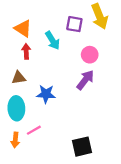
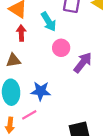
pink circle: (90, 55) -> (61, 48), moved
blue star: (46, 94) -> (41, 91), moved

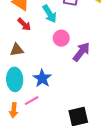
red arrow: (21, 33) -> (24, 24), turned 136
blue star: (41, 91) -> (42, 78), turned 30

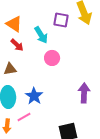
purple arrow: (81, 52) -> (84, 93), moved, turned -36

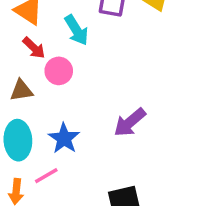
pink circle: (52, 58) -> (59, 71), moved
purple arrow: (84, 93) -> (130, 122), moved, turned -132

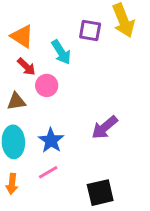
pink line: (46, 176) -> (48, 172), moved

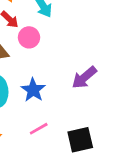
pink line: (48, 172) -> (39, 129), moved

